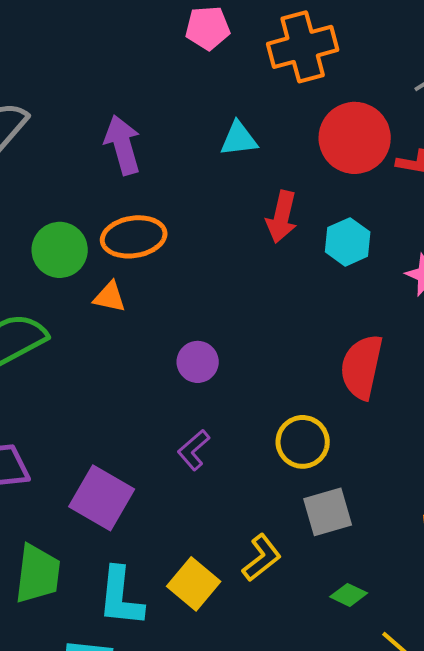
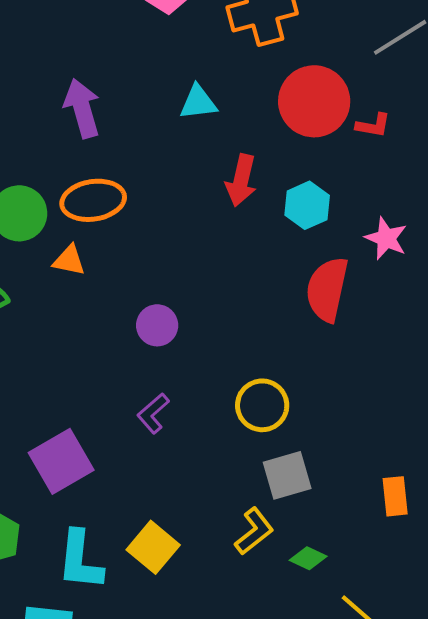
red semicircle: (362, 367) -> (327, 289), moved
purple square: (102, 498) -> (61, 461), turned 30
yellow L-shape: (262, 558) -> (254, 531), moved

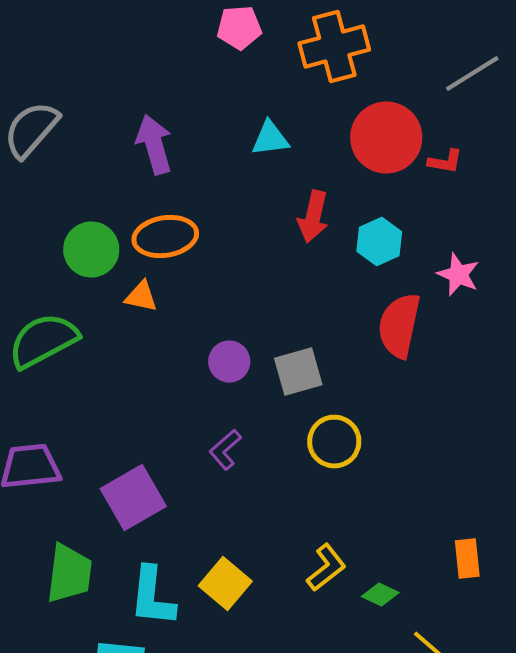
gray square: (287, 475) -> (298, 372), moved
orange rectangle: (395, 496) -> (467, 559), moved

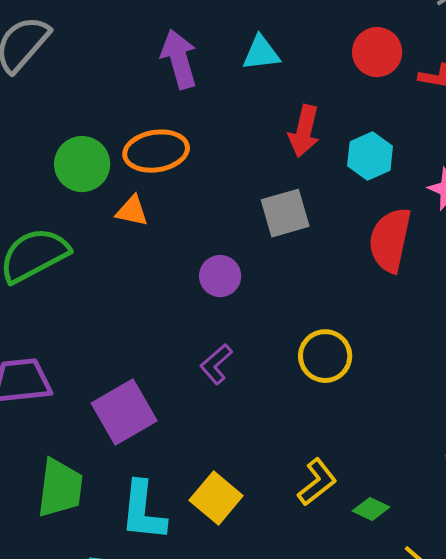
red circle: (386, 138) -> (377, 52), size x0.7
purple arrow: (154, 145) -> (179, 59), moved
gray square: (298, 372) -> (285, 213), moved

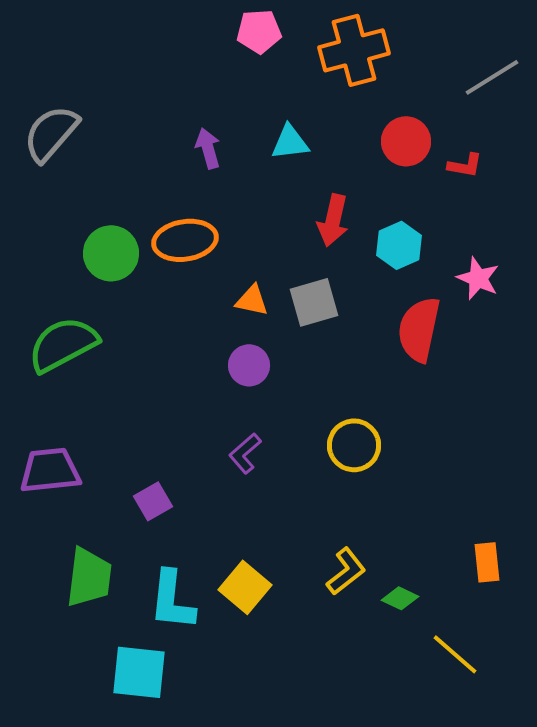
purple arrow: (179, 59) -> (208, 148), size x0.7
orange triangle: (132, 211) -> (252, 300), moved
purple square: (124, 412) -> (153, 501), size x0.6

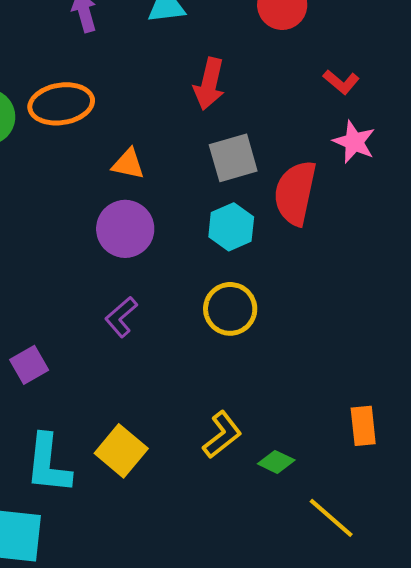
red L-shape: (465, 165) -> (341, 82), moved, turned 30
cyan hexagon: (399, 245) -> (231, 227), moved
gray square: (314, 302) -> (233, 158), moved
purple circle: (249, 365) -> (125, 229), size x1.4

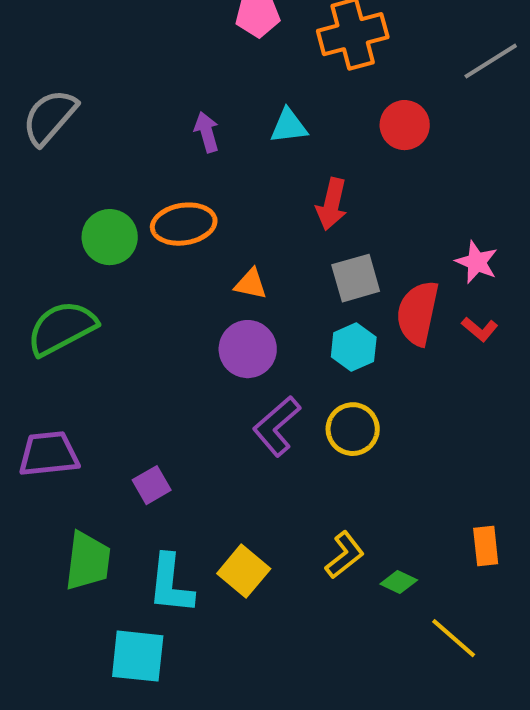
red L-shape: (341, 82) -> (480, 329), moved
purple L-shape: (121, 317) -> (277, 426), moved, size x1.5

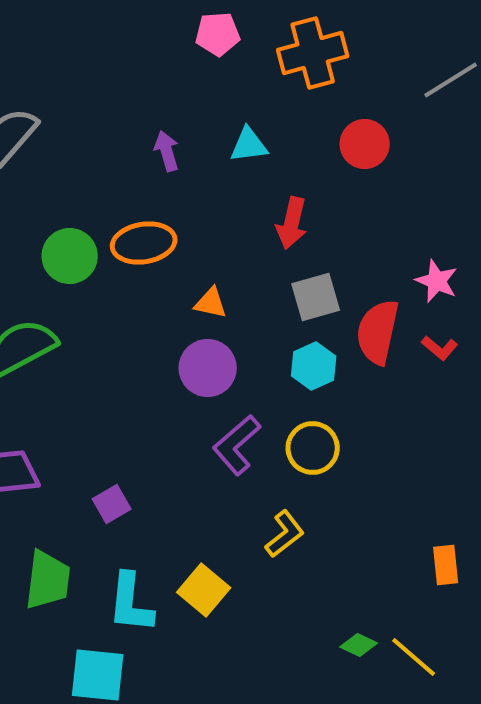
yellow L-shape: (345, 555) -> (285, 534), moved
green diamond: (399, 582) -> (359, 645), moved

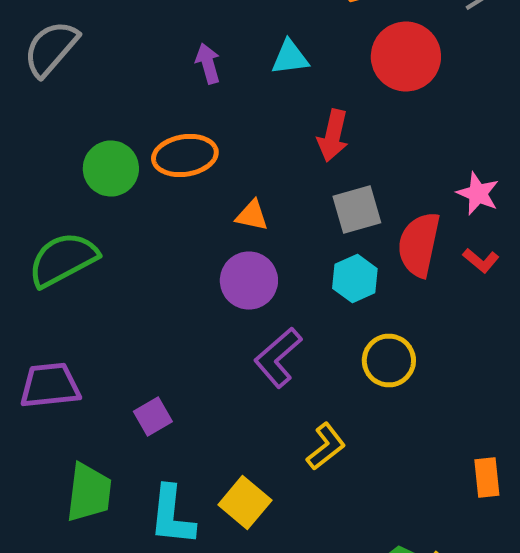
red circle: (365, 144) -> (406, 56), size x1.4
yellow circle: (313, 448) -> (389, 360), moved

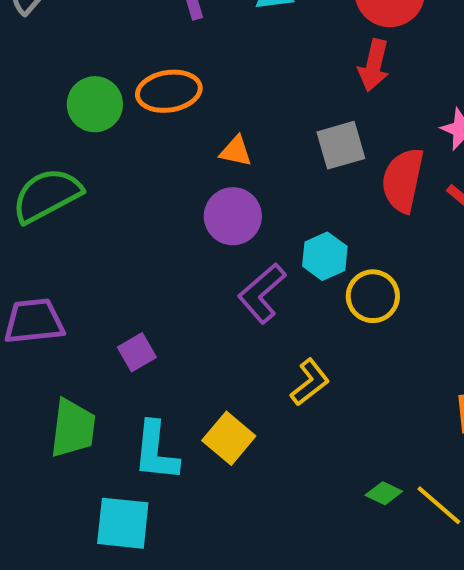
red arrow: (333, 136) -> (374, 65), moved
cyan hexagon: (355, 278) -> (325, 256), moved

